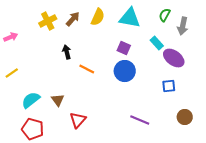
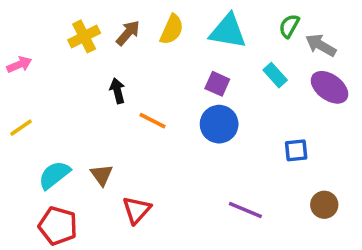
gray arrow: (183, 26) -> (321, 45), turned 108
purple ellipse: (174, 58) -> (330, 87), moved

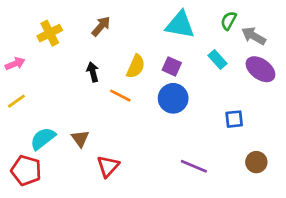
yellow semicircle: (172, 29) -> (136, 66), moved
yellow cross: (84, 36) -> (50, 33), moved
pink arrow: (19, 65) -> (15, 64), moved
red pentagon: (58, 226) -> (26, 170), moved

